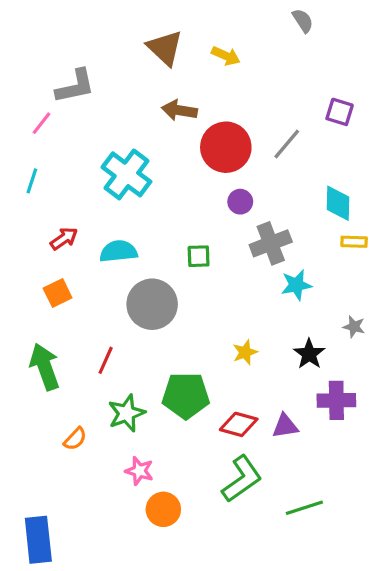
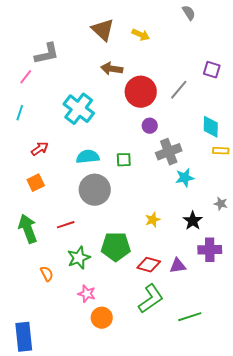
cyan semicircle: (118, 251) -> (88, 157), moved
red line: (106, 360) -> (66, 225), turned 48
orange semicircle: (75, 439) -> (47, 274), turned -70

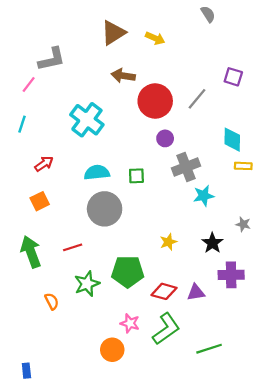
brown triangle: (103, 30) -> (113, 33), turned 45
pink star: (87, 294) -> (130, 323), moved
blue rectangle: (24, 337) -> (26, 371), size x0.5

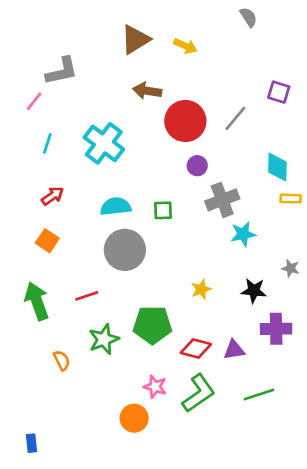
cyan line: (22, 124) -> (47, 143), moved
orange square: (40, 201) -> (47, 241), turned -30
black star: (212, 243) -> (254, 291), turned -30
green line: (209, 349) -> (259, 395), moved

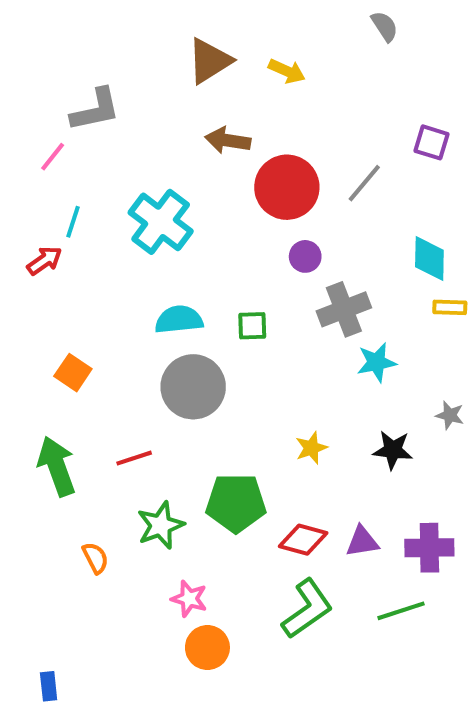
red arrow: (53, 196) -> (44, 261), moved
purple cross: (276, 329) -> (429, 548), moved
pink star: (155, 387) -> (189, 599), moved

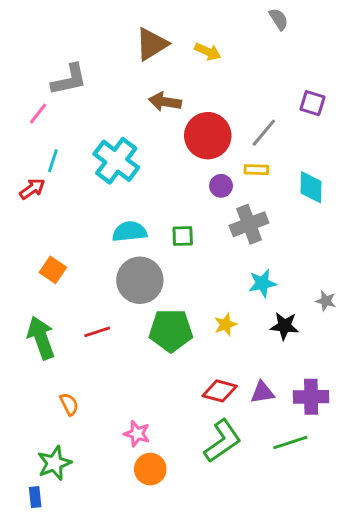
yellow rectangle: (450, 307) -> (256, 170), moved
cyan star: (376, 362) -> (262, 283), moved
green pentagon: (236, 503) -> (171, 330), moved
green star: (161, 525) -> (54, 463), moved

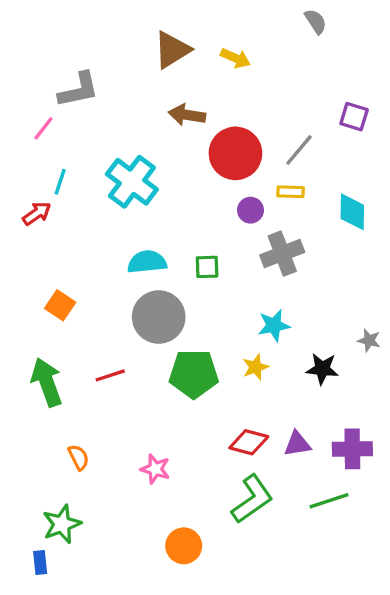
cyan star: (262, 283) -> (274, 325), moved
pink star: (137, 434) -> (155, 469), moved
orange circle: (150, 469) -> (184, 546), moved

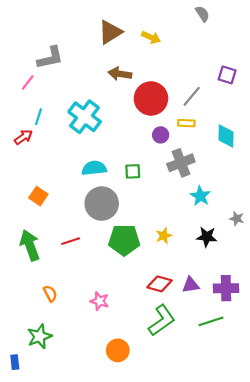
cyan star: (274, 325) -> (200, 196), moved, turned -30
blue rectangle: (40, 563) -> (15, 362), moved

